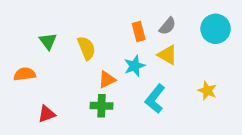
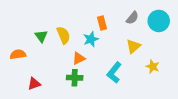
gray semicircle: (167, 26) -> (132, 18), moved
green triangle: (48, 41) -> (41, 36), moved
yellow triangle: (167, 55) -> (133, 46), moved, turned 49
cyan star: (134, 66) -> (91, 39), moved

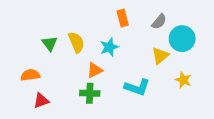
cyan circle: (159, 21) -> (182, 39), moved
orange rectangle: (102, 23) -> (123, 18), moved
orange semicircle: (18, 54) -> (30, 75), moved
cyan L-shape: (114, 73) -> (137, 87), turned -110

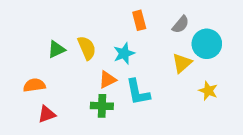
green triangle: (50, 43) -> (56, 49), turned 42
cyan L-shape: (137, 87) -> (138, 92), moved, turned 60

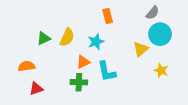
gray semicircle: (181, 24) -> (153, 13), moved
yellow semicircle: (87, 48) -> (67, 37), turned 48

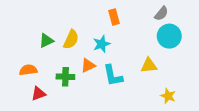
yellow triangle: (141, 49) -> (149, 65), moved, turned 35
yellow star: (161, 70) -> (168, 96), moved
green cross: (79, 82) -> (65, 77), moved

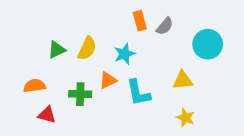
gray semicircle: (161, 14) -> (165, 26), moved
red triangle: (38, 94) -> (47, 115), turned 35
yellow star: (168, 96) -> (185, 118), moved

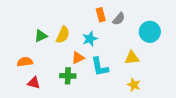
green cross: (80, 94) -> (68, 76), moved

